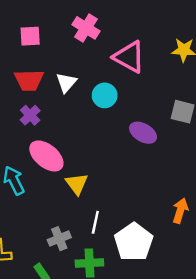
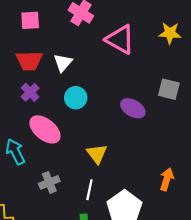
cyan circle: (105, 95) -> (76, 98), moved
yellow triangle: (77, 184) -> (97, 154), moved
gray cross: (59, 239) -> (49, 182), moved

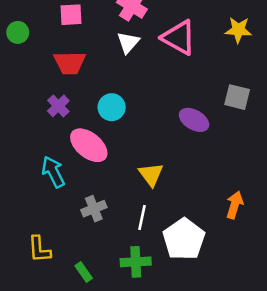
white triangle: (63, 63) -> (128, 43), moved
purple cross: (30, 92) -> (58, 106), moved
cyan circle: (76, 98) -> (112, 107), moved

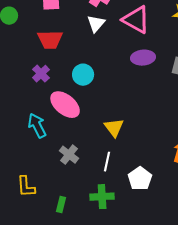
purple ellipse: (194, 120) -> (143, 58), moved, turned -35
gray cross: (94, 209) -> (69, 155), turned -30
white pentagon: (184, 239) -> (140, 179), size x0.7
green rectangle: (84, 272) -> (61, 205), turned 49

